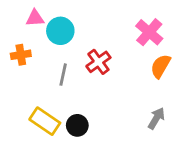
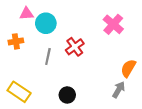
orange semicircle: (161, 66) -> (128, 68), moved
yellow rectangle: (45, 121) -> (19, 92), moved
black circle: (77, 125) -> (67, 95), moved

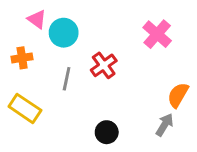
pink triangle: (27, 14) -> (37, 19), turned 40
yellow rectangle: (19, 92) -> (25, 108), moved
black circle: (67, 95) -> (107, 132), moved

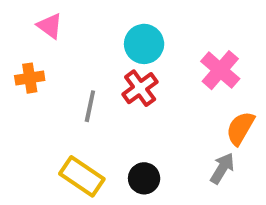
cyan circle: (64, 33) -> (144, 44), moved
pink cross: (157, 34) -> (220, 70), moved
yellow rectangle: (25, 108) -> (82, 176), moved

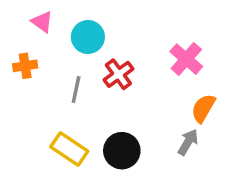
cyan circle: (144, 44) -> (88, 37), moved
black circle: (144, 178) -> (122, 151), size x1.4

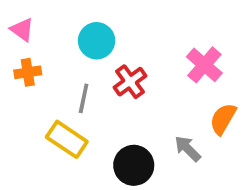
pink triangle: (42, 22) -> (22, 30), moved
gray arrow: (188, 142) -> (188, 149), moved, turned -76
yellow rectangle: (69, 149) -> (67, 139), moved

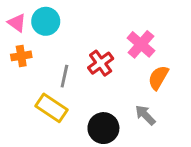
cyan circle: (97, 41) -> (46, 21), moved
pink cross: (204, 65) -> (141, 44), moved
orange semicircle: (223, 119) -> (158, 78), moved

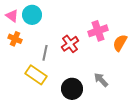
pink cross: (141, 44) -> (98, 31), turned 30
orange cross: (21, 56) -> (15, 39), turned 32
orange semicircle: (158, 78) -> (120, 43), moved

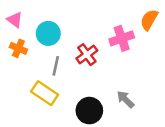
cyan circle: (32, 15) -> (48, 33), moved
orange semicircle: (120, 43) -> (149, 20), moved

